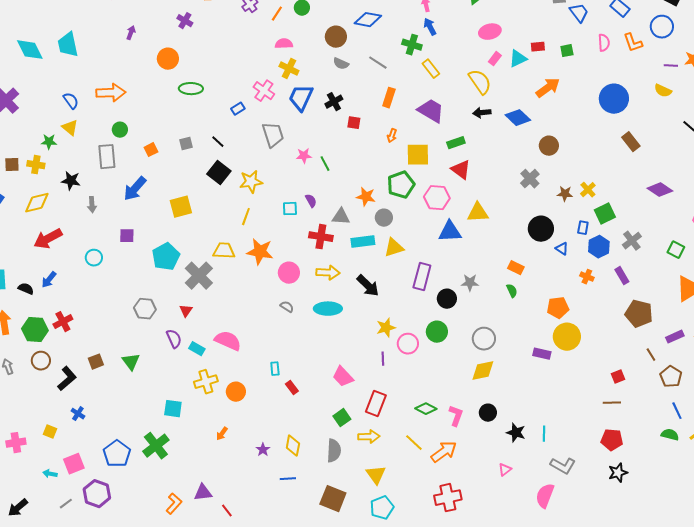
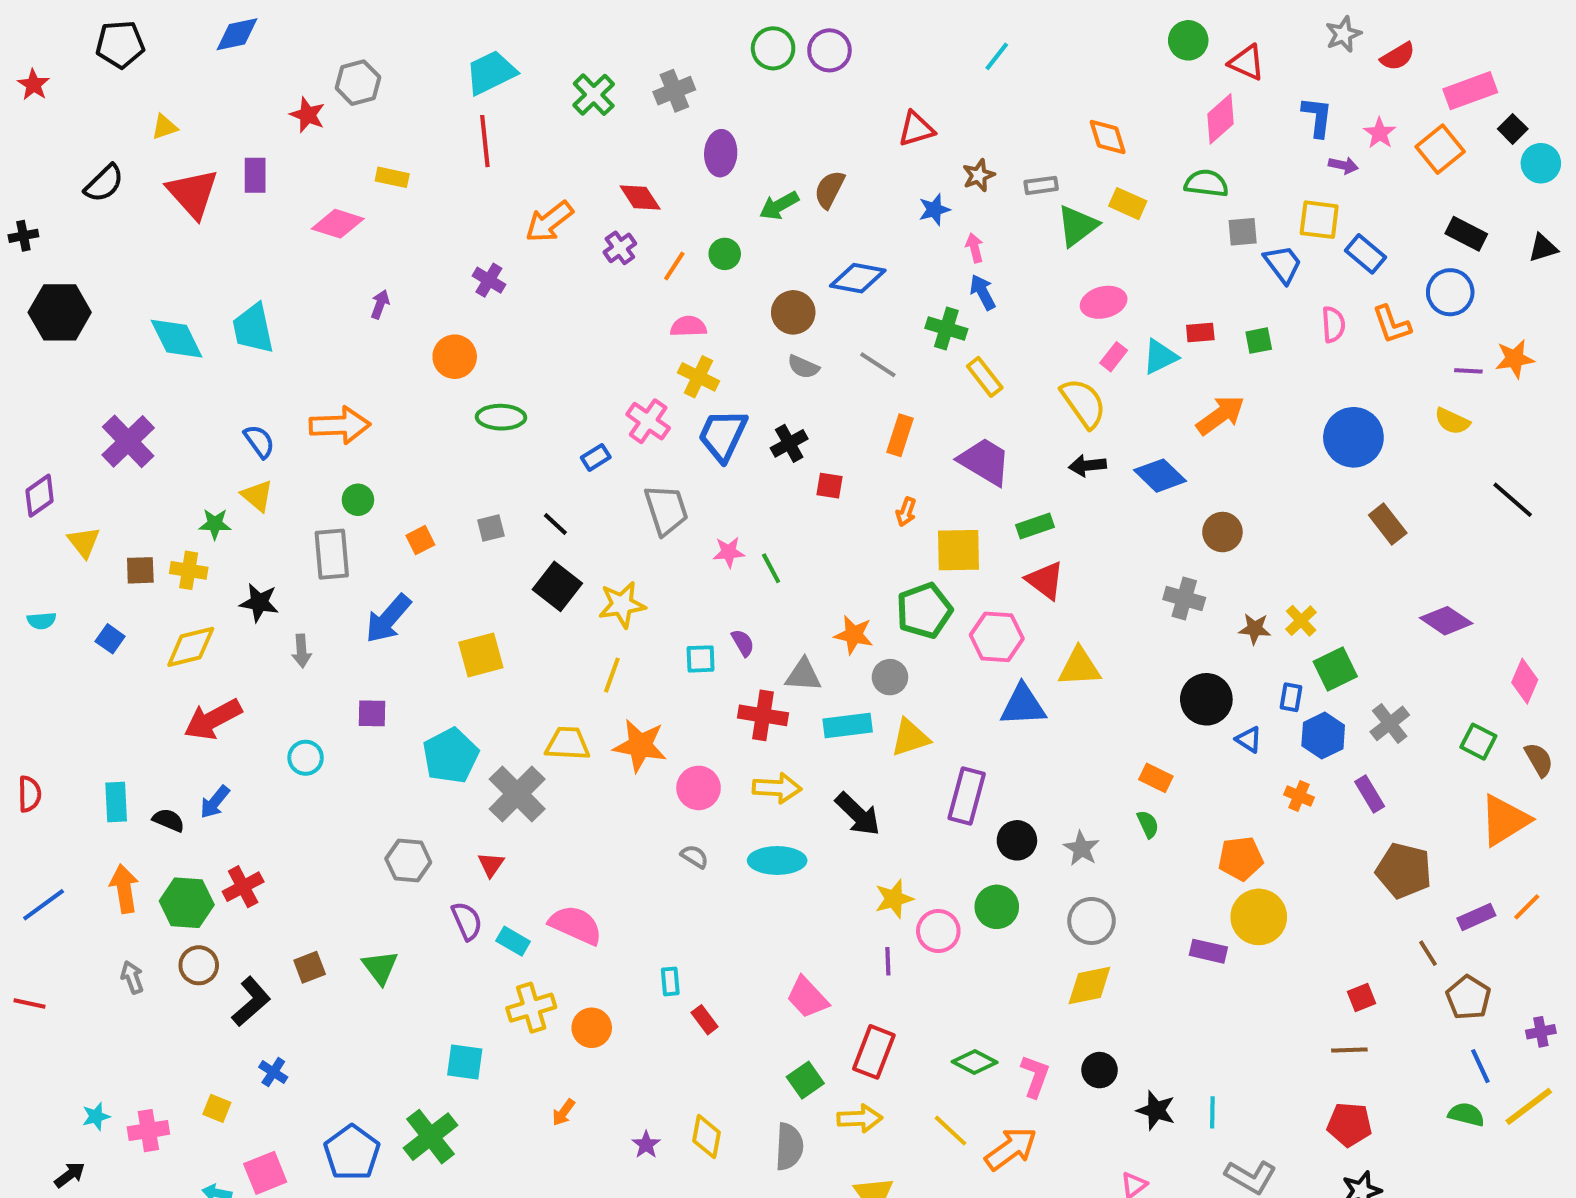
gray cross: (530, 179) -> (1184, 599), turned -30
gray star: (470, 283) -> (1081, 848), moved, turned 30

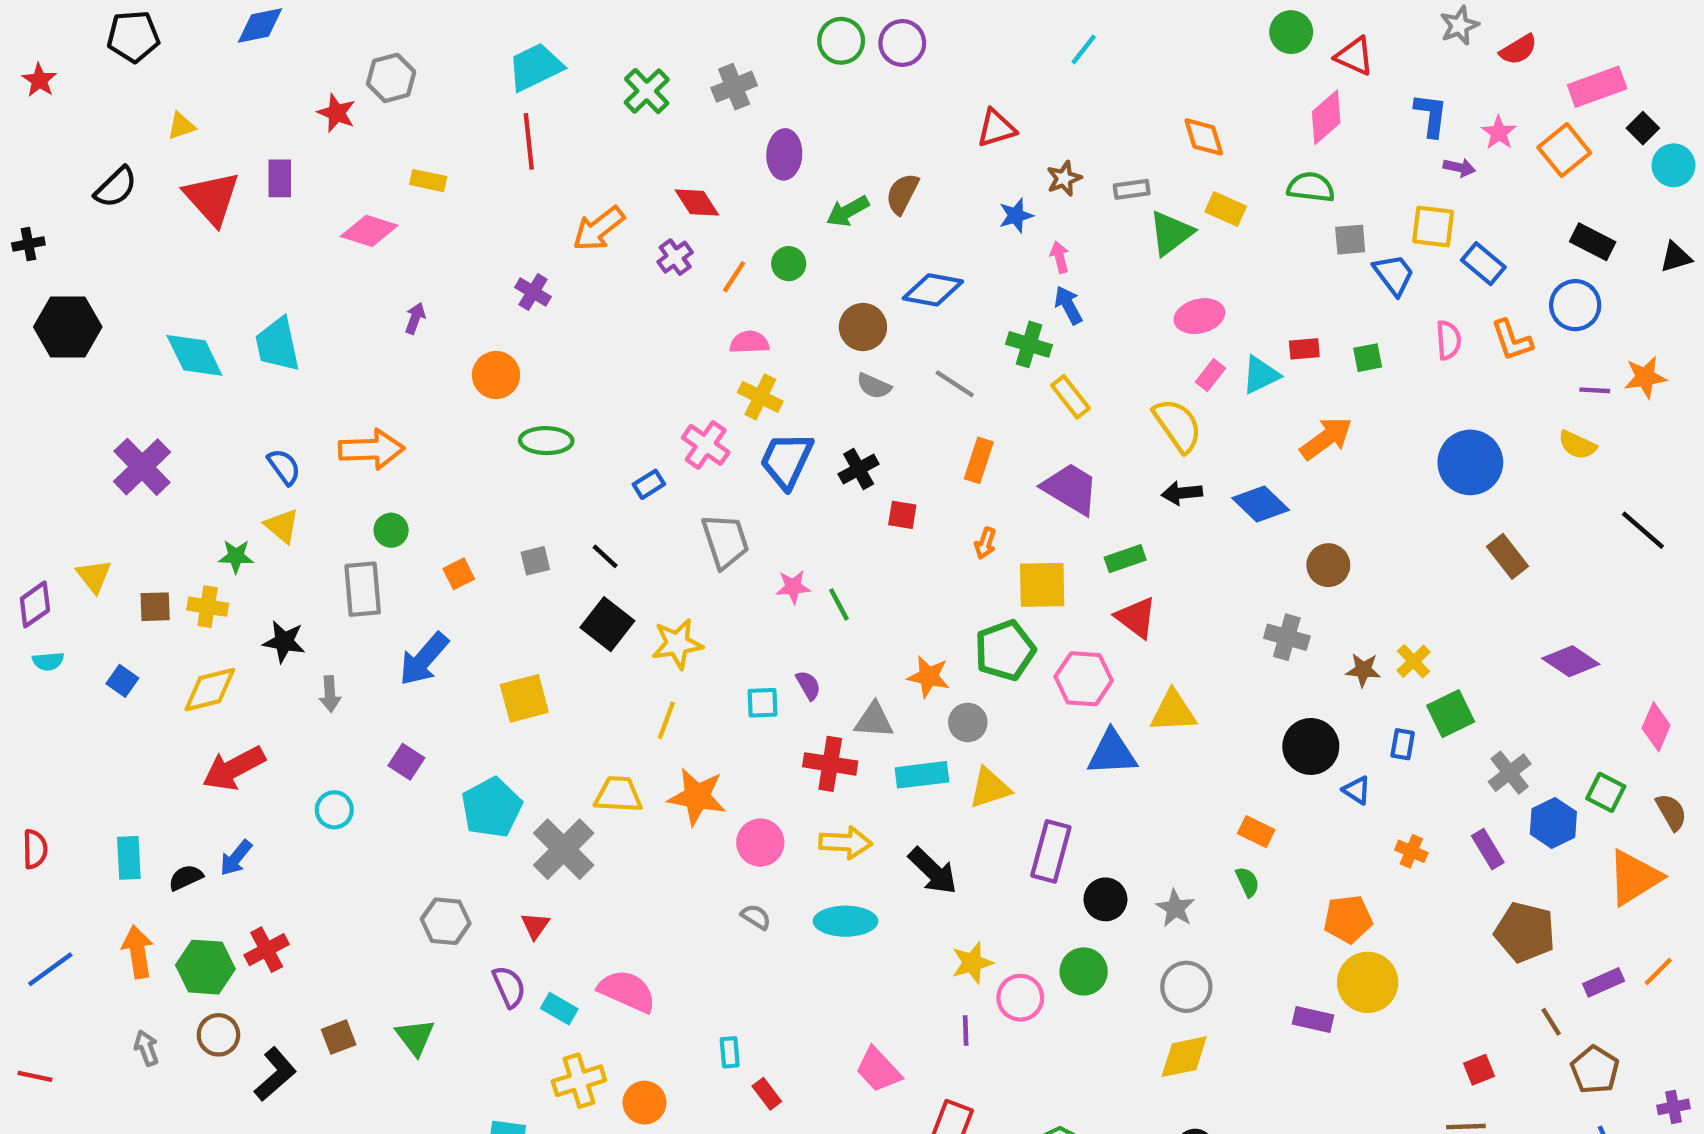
purple diamond: (40, 496) -> (35, 604), moved
purple square: (372, 713) -> (406, 762), turned 32
blue hexagon: (1323, 736) -> (1553, 823), moved
black semicircle: (169, 820) -> (186, 878), turned -48

